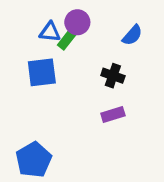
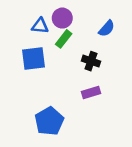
green rectangle: (68, 38) -> (64, 39), moved
blue pentagon: (34, 160) -> (49, 121), moved

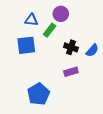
purple circle: (62, 18) -> (61, 14), moved
blue semicircle: (107, 28) -> (92, 50), moved

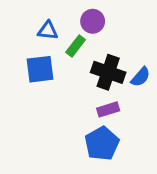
black cross: (71, 47) -> (108, 72), size x1.5
blue pentagon: (38, 94) -> (102, 143), moved

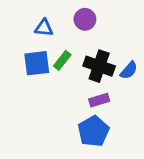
green rectangle: (76, 46) -> (62, 60), moved

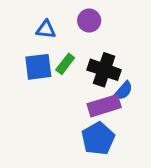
blue semicircle: (129, 70) -> (123, 91), moved
purple rectangle: (99, 100) -> (104, 106), size x1.5

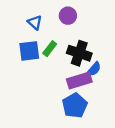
blue triangle: (46, 29) -> (35, 22), turned 35

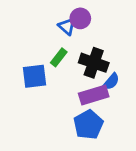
blue triangle: (35, 22) -> (67, 26), moved
blue square: (29, 51) -> (35, 76), moved

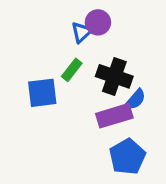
blue triangle: (67, 26) -> (82, 32), turned 36
blue pentagon: (88, 125) -> (127, 157), moved

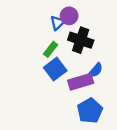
black cross: (114, 76) -> (81, 40), moved
blue square: (42, 93) -> (55, 69), moved, turned -30

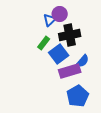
black cross: (81, 40) -> (70, 35), turned -30
blue square: (55, 69) -> (59, 54), moved

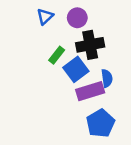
blue triangle: (50, 20) -> (45, 16), moved
blue semicircle: (83, 61) -> (107, 78), turned -48

